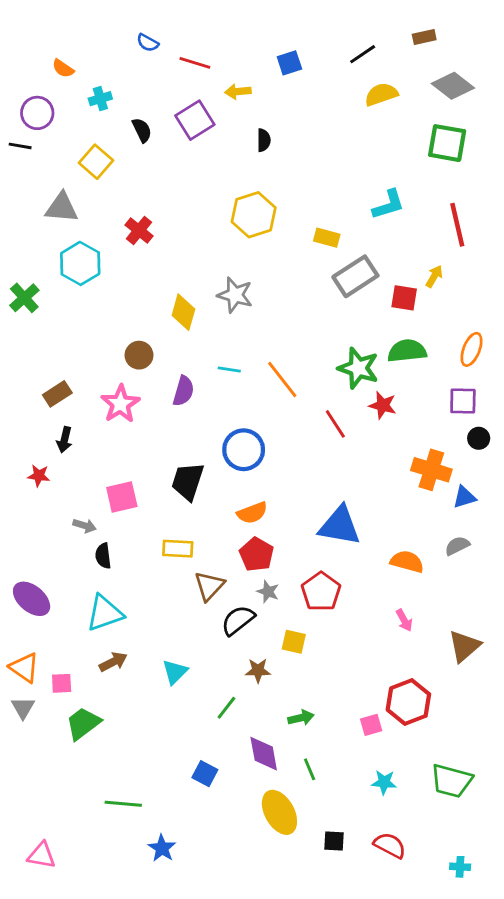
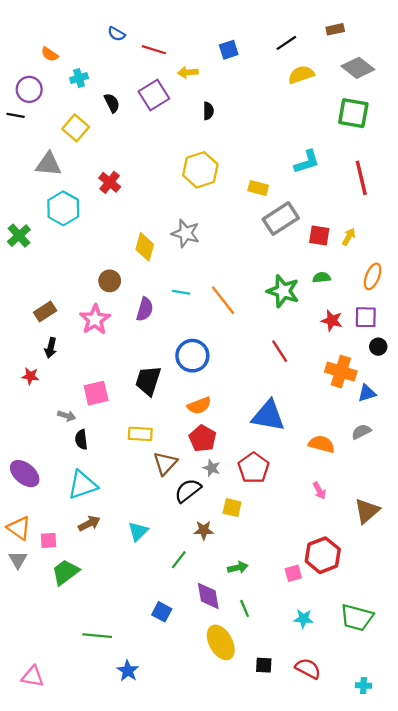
yellow arrow: (434, 276) -> (349, 237), moved
green semicircle: (407, 351) -> (322, 277), size x0.6
red star: (383, 405) -> (332, 321), moved
red line: (335, 424) -> (280, 351), moved

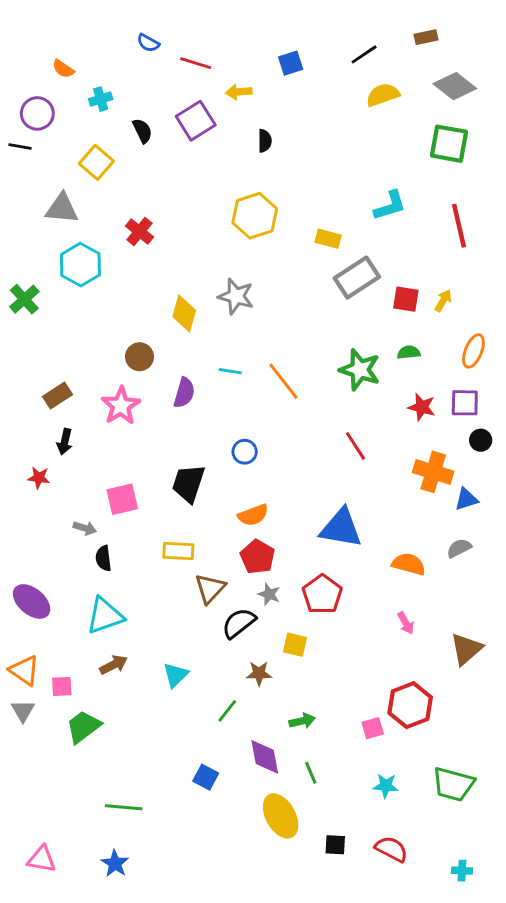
blue circle: (192, 356) -> (245, 452), size x0.6
blue star: (128, 671) -> (115, 863), moved

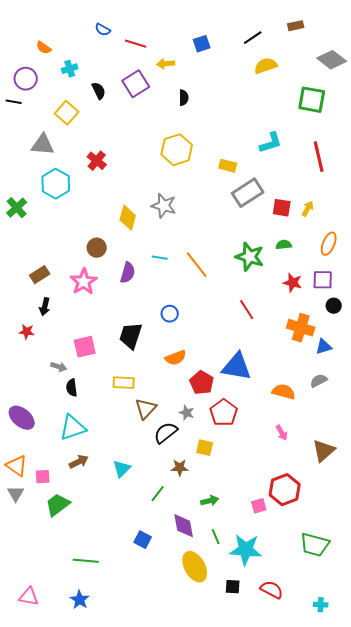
gray diamond: (455, 86) -> (332, 60), moved
red pentagon: (258, 557) -> (202, 383), moved
cyan star: (386, 786) -> (246, 550), moved, size x1.8

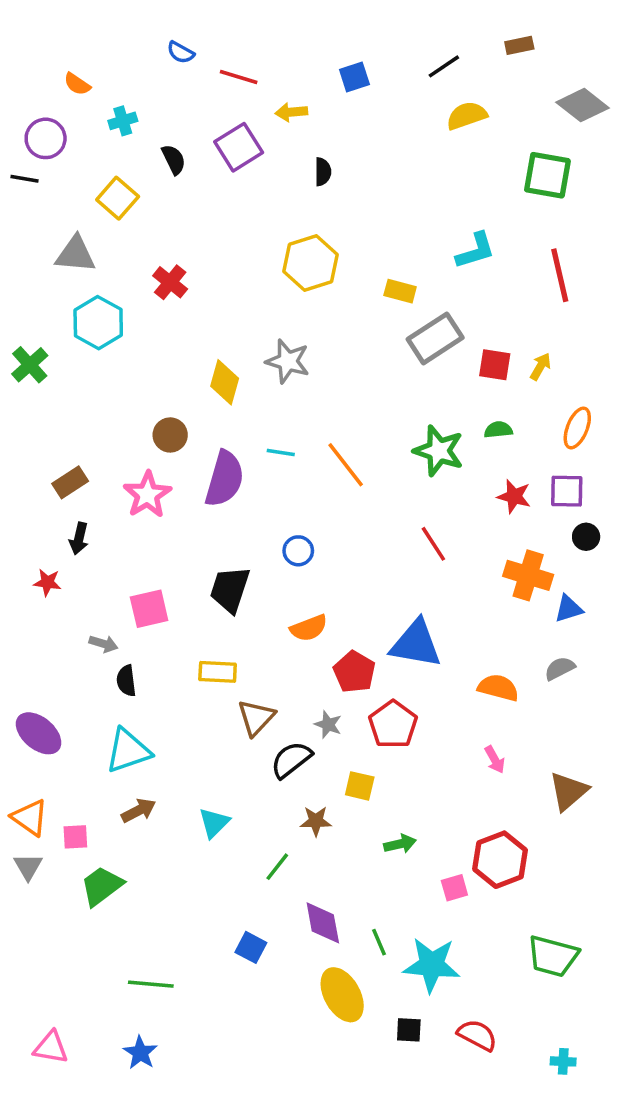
purple semicircle: (128, 273) -> (225, 479), size x1.5
green arrow: (210, 501) -> (400, 844), moved

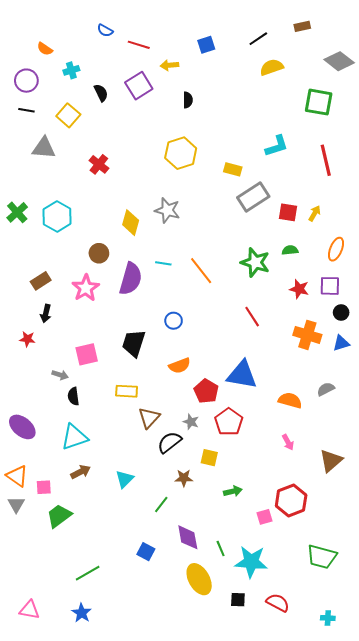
black line: (25, 179) -> (26, 110), moved
cyan hexagon: (98, 323) -> (57, 216), moved
blue triangle: (568, 609) -> (341, 343), moved
green line: (151, 984) -> (88, 573), turned -35

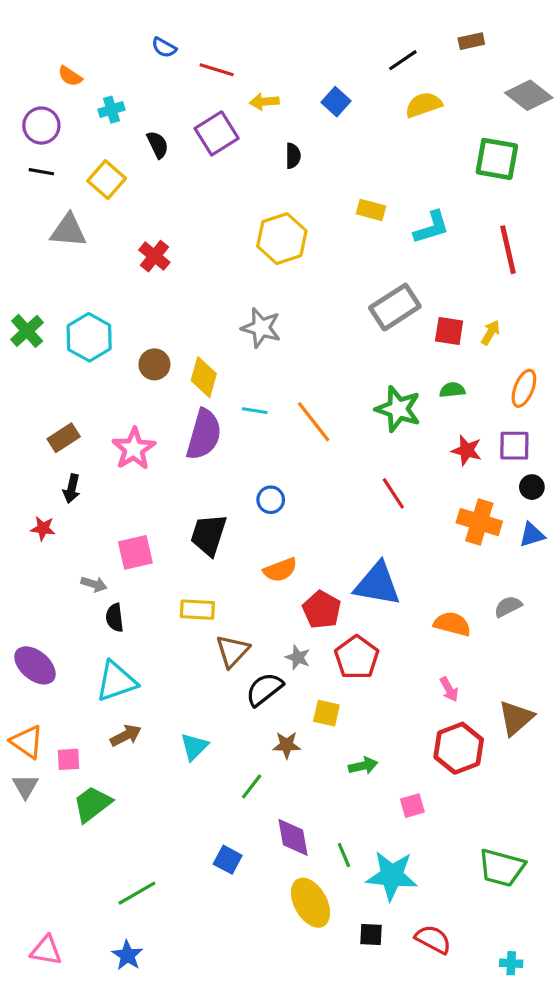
blue square: (206, 45) -> (336, 102), moved, turned -30
yellow rectangle: (233, 169) -> (371, 210), moved
yellow diamond: (131, 223) -> (204, 377), moved
brown circle: (99, 253) -> (154, 364), moved
red hexagon: (291, 501) -> (459, 748), moved

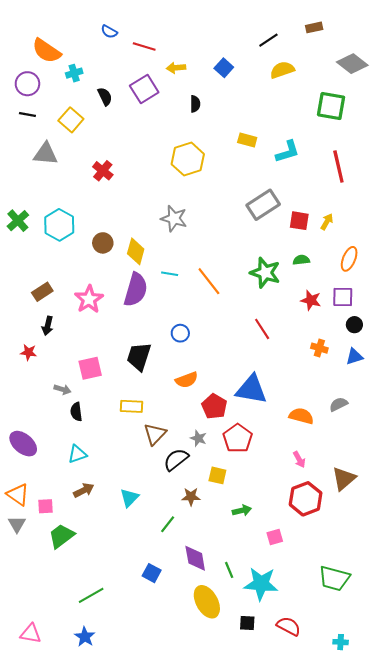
orange semicircle: (70, 76) -> (47, 51), size x1.8
orange cross: (479, 522) -> (319, 348), size x0.6
cyan triangle: (116, 681) -> (77, 454), size x0.7

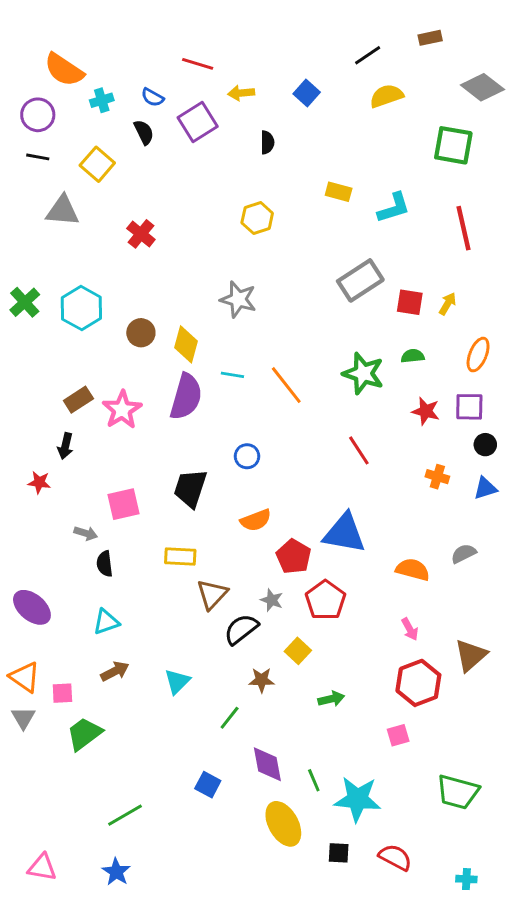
blue semicircle: (109, 32) -> (153, 97), moved
yellow hexagon: (188, 159) -> (257, 218), size x0.7
brown rectangle: (42, 292) -> (78, 400), moved
yellow square: (217, 475) -> (298, 651), turned 30
pink square: (275, 537) -> (398, 735), moved

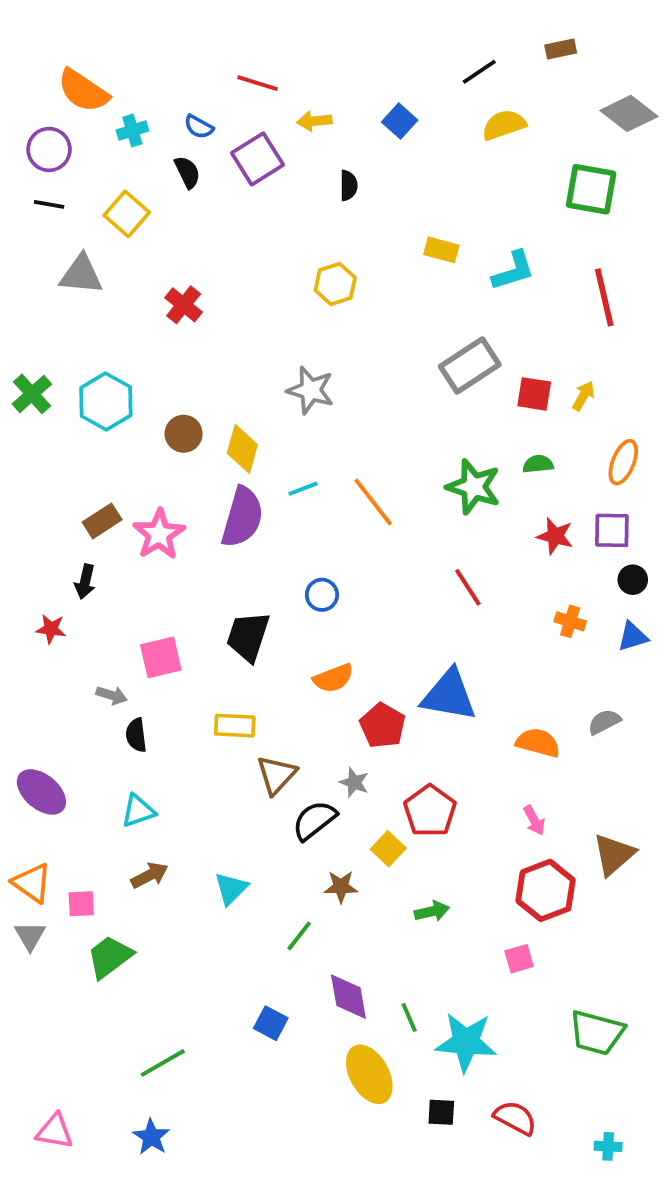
cyan line: (232, 375) -> (303, 489), turned -30
red pentagon: (325, 600) -> (430, 811), moved

